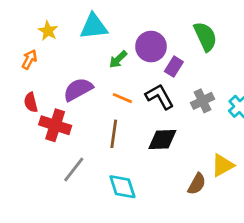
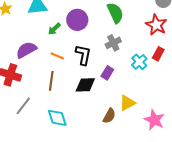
purple rectangle: (174, 67) -> (107, 73), moved
black L-shape: (160, 97) -> (83, 55), turned 40
gray cross: (202, 101) -> (113, 43), moved

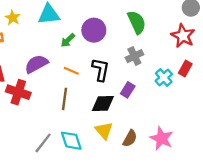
yellow triangle: (127, 103) -> (104, 131), moved, turned -42
gray line: (23, 106) -> (43, 143), moved
pink star: (154, 120) -> (162, 138), moved

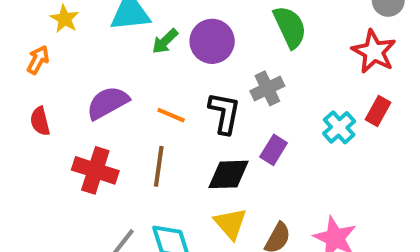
green arrow: (68, 40) -> (165, 41), moved
gray cross: (134, 56) -> (267, 88), moved
red cross: (18, 92) -> (95, 170), moved

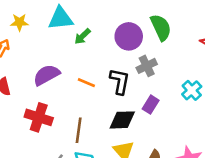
yellow star: (65, 19) -> (19, 22), turned -30
purple circle: (212, 41) -> (129, 36), moved
brown line: (159, 166) -> (79, 130), moved

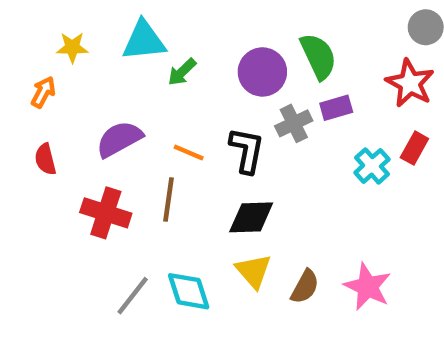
purple rectangle: (151, 105) -> (336, 108), moved, turned 42
brown line: (79, 130) -> (168, 199), moved

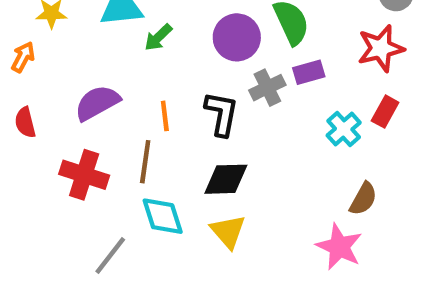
red star: (410, 83) -> (381, 48), turned 30
orange line: (189, 152) -> (165, 116), turned 60
brown semicircle: (305, 287) -> (363, 199), moved
cyan diamond: (189, 291) -> (163, 216), moved

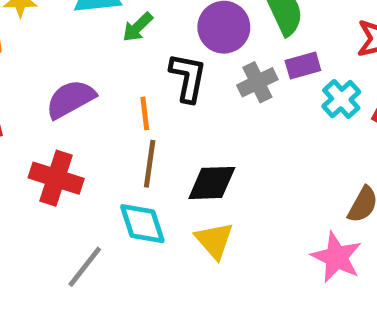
black L-shape: (222, 114) -> (188, 77), moved
cyan cross: (344, 129) -> (341, 99), moved
brown line: (145, 162) -> (150, 164), moved

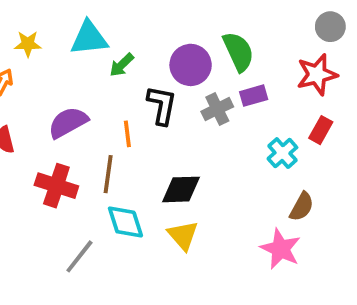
cyan cross: (341, 99) -> (282, 153), moved
brown line: (150, 164) -> (108, 174), moved

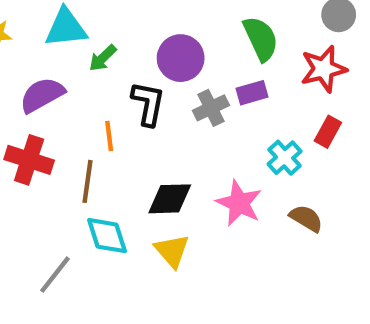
green semicircle: (238, 52) -> (261, 39), moved
purple semicircle: (68, 122) -> (42, 95), moved
red cross: (56, 186) -> (29, 160), moved
brown semicircle: (302, 207) -> (306, 218), turned -88
pink star: (281, 249) -> (239, 203), moved

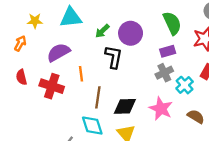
green arrow: (103, 58) -> (102, 31), moved
gray cross: (211, 108) -> (164, 73), moved
orange line: (109, 136) -> (81, 74), moved
brown line: (88, 181) -> (98, 97), moved

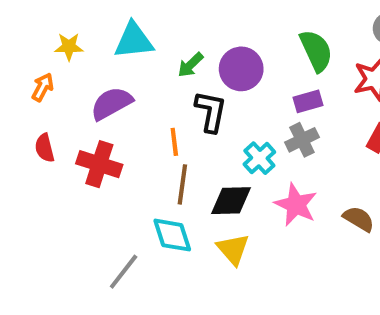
orange line: (81, 74) -> (174, 142), moved
cyan cross: (185, 85) -> (259, 158), moved

